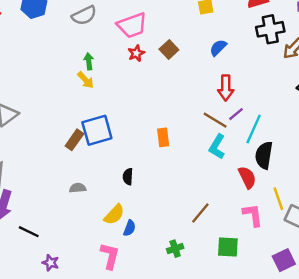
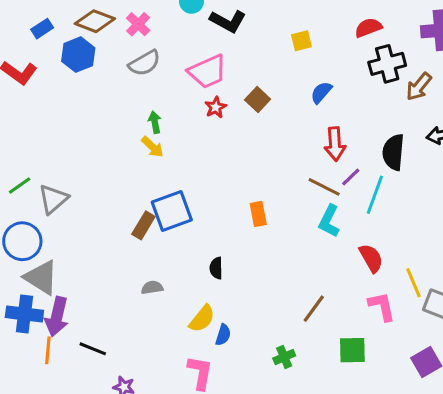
black semicircle: (264, 155) -> (393, 152), moved

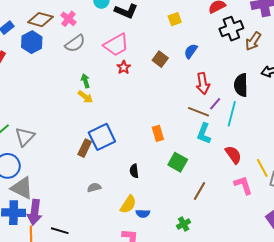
brown square: (258, 100) -> (160, 59), moved
blue semicircle: (223, 335) -> (143, 213), turned 80
green square: (352, 350) -> (178, 162), moved, turned 36

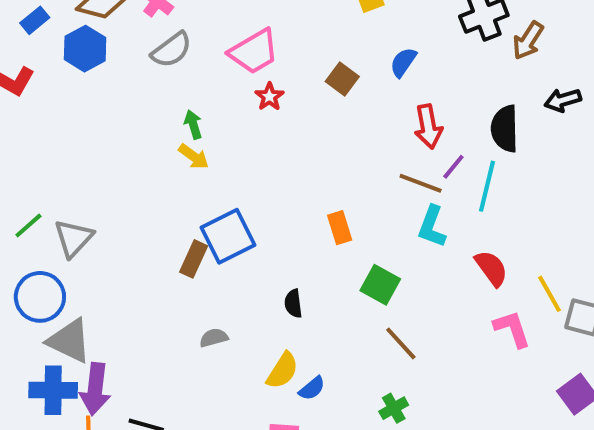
brown line: (200, 191) -> (401, 343), moved, turned -72
blue semicircle: (143, 213) -> (312, 388), turned -40

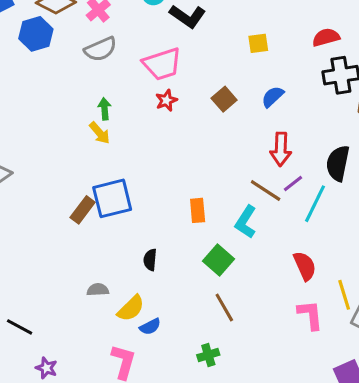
cyan L-shape: (432, 227) -> (246, 222), moved
gray semicircle: (214, 338) -> (98, 290), moved

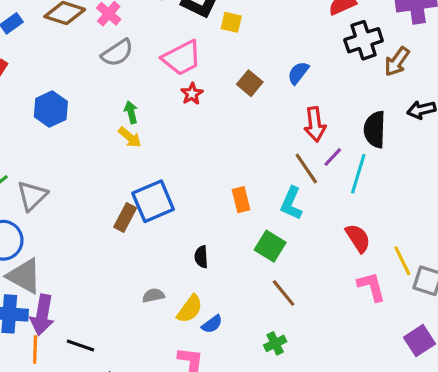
blue hexagon: (36, 34) -> (51, 109), moved
yellow square: (258, 43) -> (231, 22), moved, turned 30
brown line: (266, 190) -> (306, 168), turned 32

